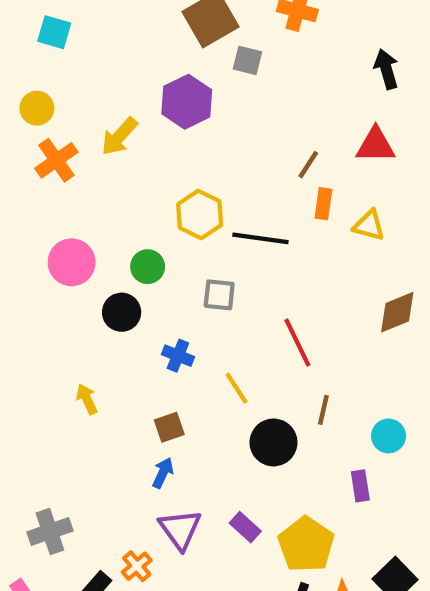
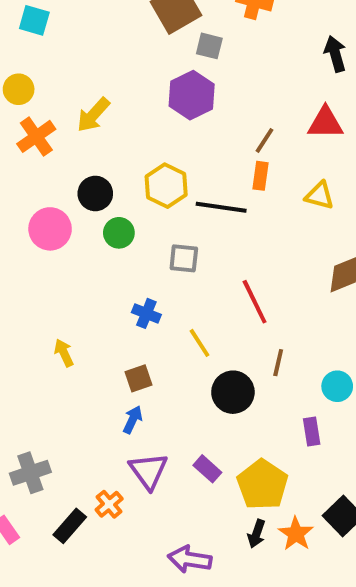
purple hexagon: (187, 102) -> (192, 95), moved
orange rectangle: (323, 204) -> (260, 176), moved
black circle: (122, 312) -> (95, 193), moved

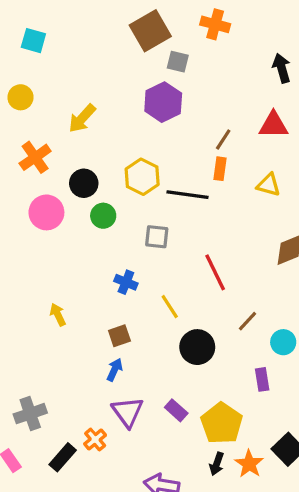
orange cross: (36, 136) -> (35, 157), moved
brown line: (278, 363) -> (248, 321), moved, turned 30

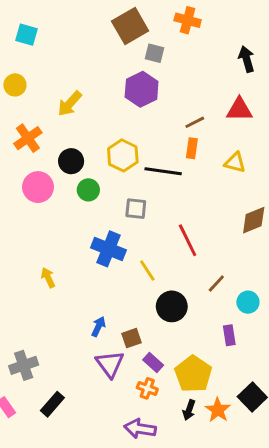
brown line: (223, 139) -> (195, 122), turned 30
blue cross: (126, 282) -> (108, 249), size x1.6
brown square: (119, 336) -> (131, 338), moved
orange cross: (95, 439) -> (147, 388), moved, turned -30

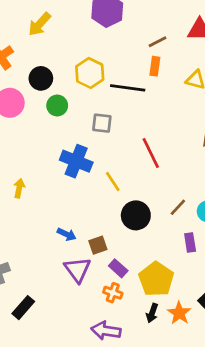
yellow arrow: (48, 278) -> (19, 188), turned 36
brown line: (216, 283) -> (178, 207), moved
blue arrow: (98, 327) -> (67, 234), turned 90

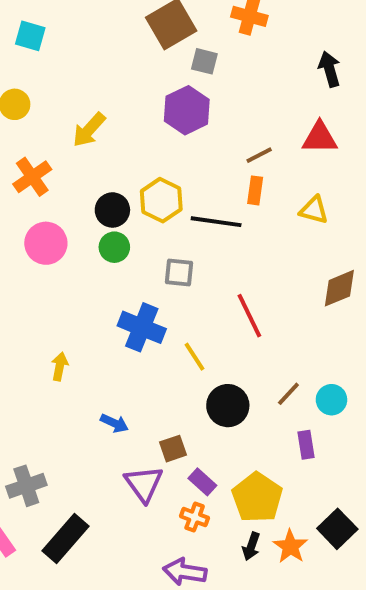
black circle: (41, 78) -> (112, 210), moved
blue arrow: (67, 234) -> (114, 423), moved
black rectangle: (23, 308) -> (65, 539), size x1.4

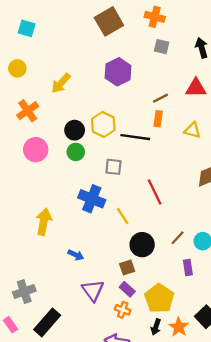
gray square: (204, 61) -> (162, 47), moved
yellow arrow: (60, 366) -> (44, 222), size x1.6
brown square: (173, 449) -> (127, 267), moved

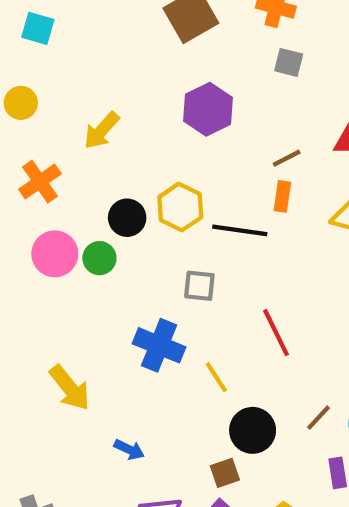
green circle: (76, 152) -> (99, 258), moved
yellow arrow: (44, 222) -> (70, 388), turned 130

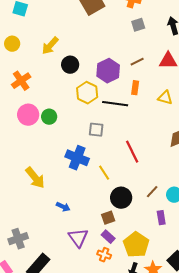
gray square: (289, 62) -> (138, 25), turned -32
purple hexagon: (208, 109) -> (108, 71), moved
yellow arrow: (102, 131) -> (50, 46), moved
brown line: (287, 158) -> (137, 62), moved
black circle: (127, 218) -> (70, 65), moved

